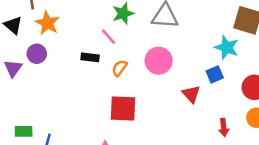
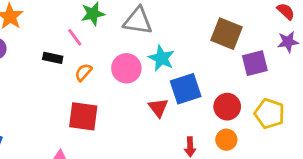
cyan star: (227, 48) -> (161, 58), moved
blue square: (215, 74) -> (186, 89), size x1.6

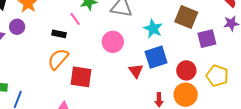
cyan star: (161, 58) -> (153, 29), moved
orange semicircle: (83, 72) -> (58, 59), moved, size x1.6
orange circle: (226, 140) -> (186, 95), size x1.5

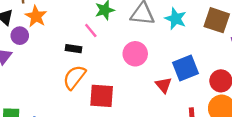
purple circle: (17, 27) -> (20, 36), moved
cyan star: (153, 29) -> (176, 19), moved

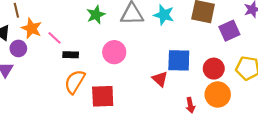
pink line: (91, 31) -> (54, 38), moved
pink circle: (135, 54) -> (114, 52), moved
blue square: (185, 68) -> (179, 60), turned 30

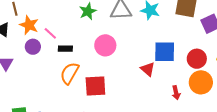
purple circle: (18, 48) -> (33, 47), moved

